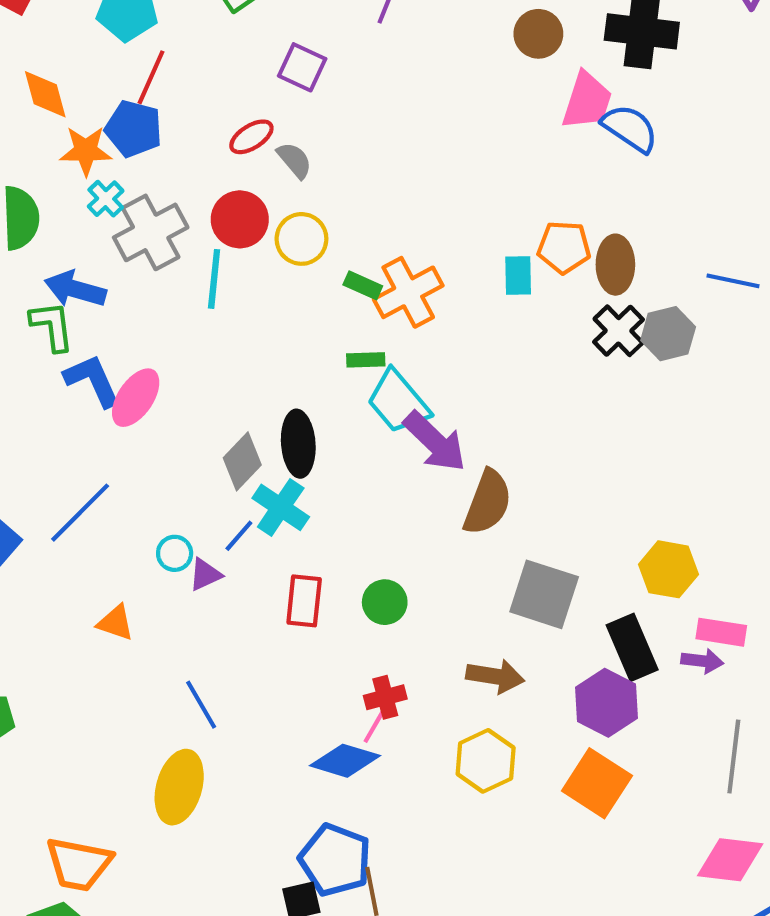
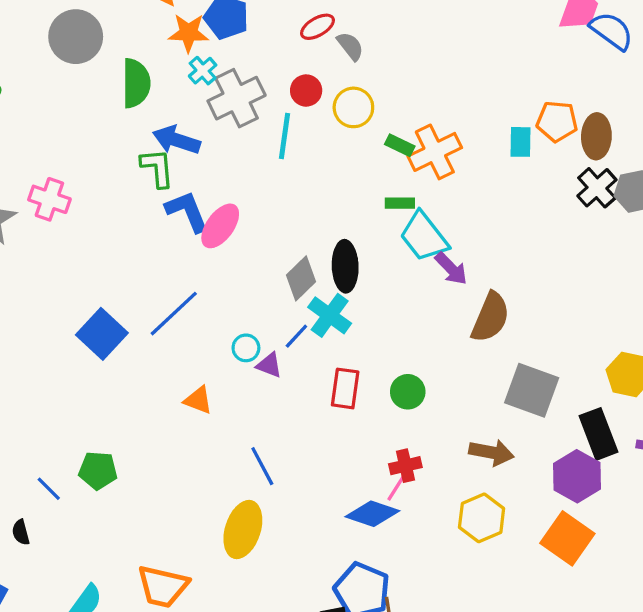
red circle: (240, 219) -> (306, 91), size x0.7
purple arrow: (435, 442) -> (451, 269), size x0.7
purple triangle: (205, 574) -> (269, 365), turned 44

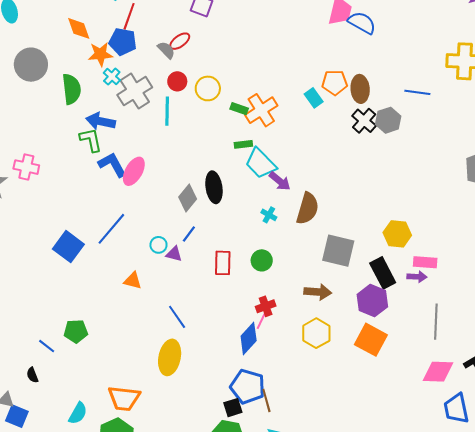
gray semicircle: (350, 46) -> (166, 50), moved
cyan rectangle: (521, 142) -> (314, 98), turned -30
cyan cross: (330, 315) -> (269, 215), moved, size x0.6
blue diamond: (372, 514) -> (249, 338), turned -60

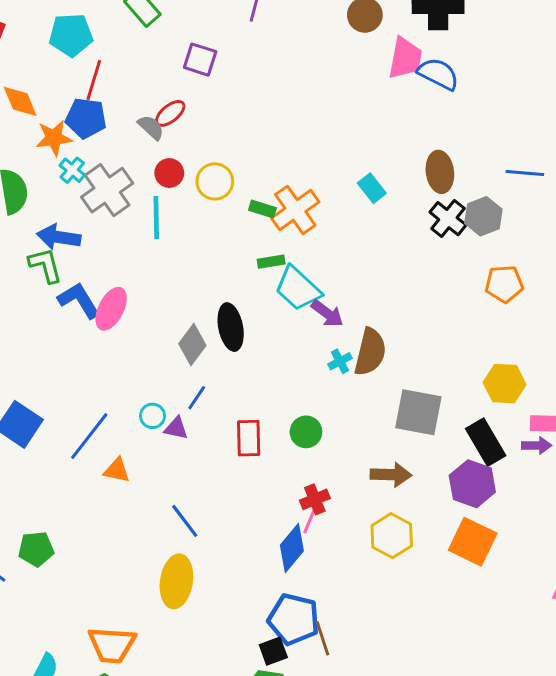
orange pentagon: (335, 83) -> (504, 284), moved
cyan cross: (269, 215) -> (340, 361), moved, turned 35
blue line: (111, 229) -> (89, 436), moved

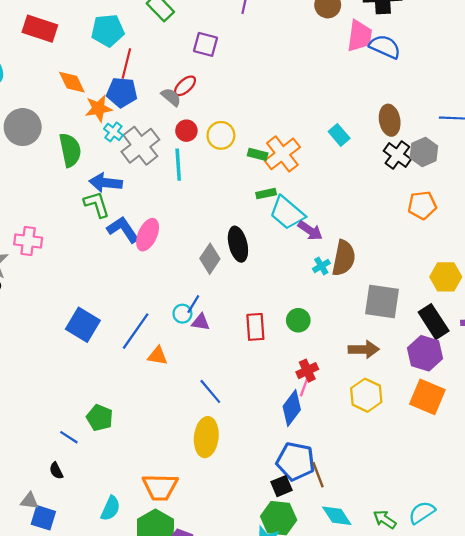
orange pentagon: (504, 284) -> (422, 205), moved
blue line: (197, 398) -> (193, 304), moved
green pentagon: (36, 549) -> (100, 418), turned 30

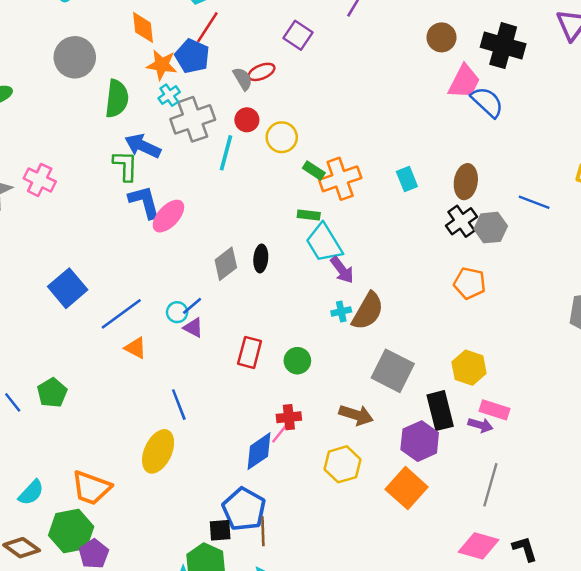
black ellipse: (238, 244) -> (261, 258), size x0.7

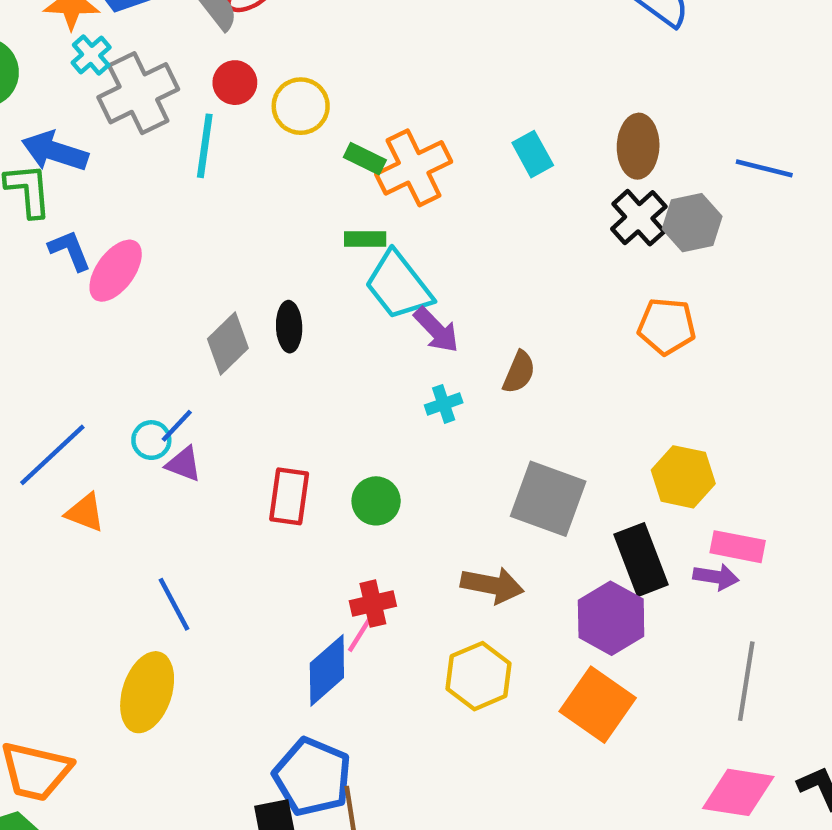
blue L-shape: (144, 202) -> (70, 250), size x0.7
brown semicircle: (368, 311) -> (519, 372), moved, size x0.6

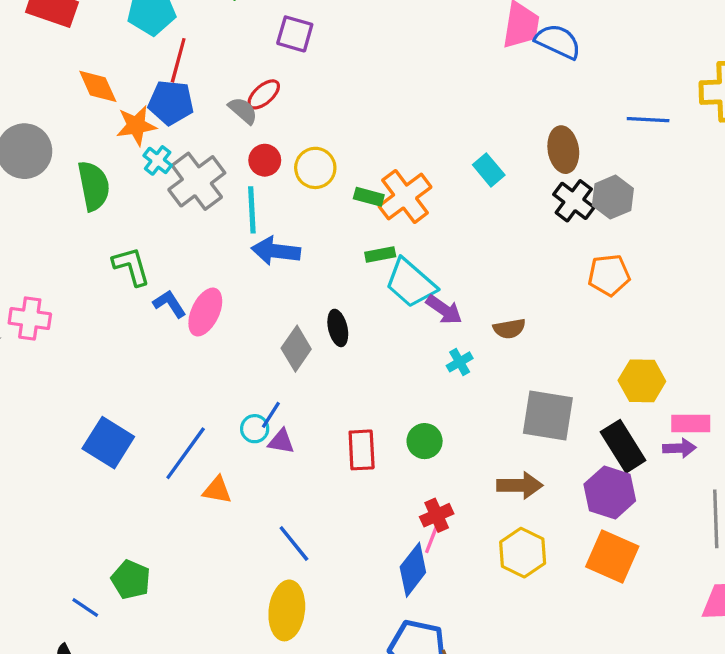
blue arrow: (55, 151) -> (276, 251), moved
blue line: (764, 168) -> (648, 120), moved
brown semicircle: (519, 372) -> (509, 329), turned 68

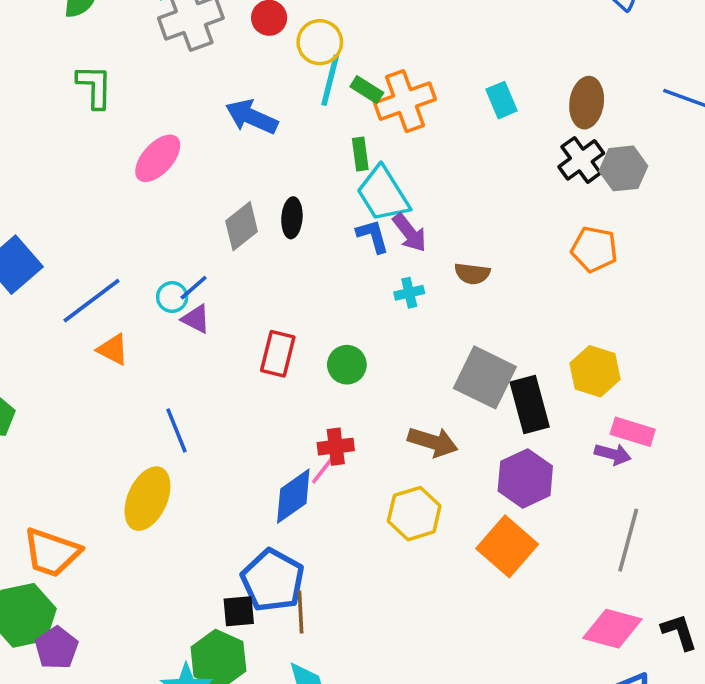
cyan line: (252, 210) -> (330, 80), moved
green rectangle: (380, 254) -> (360, 154), turned 76
blue L-shape: (170, 304) -> (373, 236), moved
black rectangle: (623, 446) -> (530, 405), moved

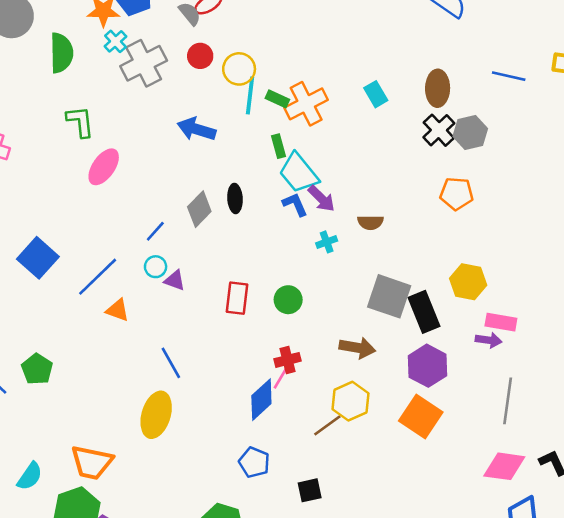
pink ellipse: (158, 158) -> (104, 167), moved
blue line: (194, 288) -> (155, 231), moved
blue pentagon: (273, 580) -> (254, 462), size x0.7
black square: (239, 611) -> (310, 490), moved
brown line: (300, 612) -> (327, 425), moved, turned 64

